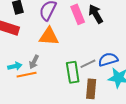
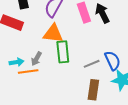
blue semicircle: (108, 59) -> (113, 61), turned 78
green rectangle: (73, 72) -> (63, 52), moved

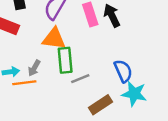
gray line: (92, 64) -> (80, 79), moved
brown rectangle: (93, 90) -> (101, 105), turned 48

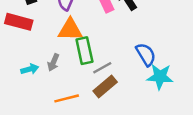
orange line: (24, 83) -> (67, 98), moved
brown rectangle: (101, 105) -> (105, 86), moved

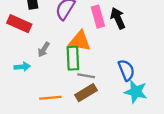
orange triangle: (70, 30) -> (80, 41), moved
gray arrow: (53, 62) -> (44, 50), moved
gray line: (102, 68) -> (86, 76), turned 30

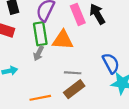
gray arrow: (44, 50) -> (39, 53), moved
green rectangle: (73, 58) -> (40, 34), moved

